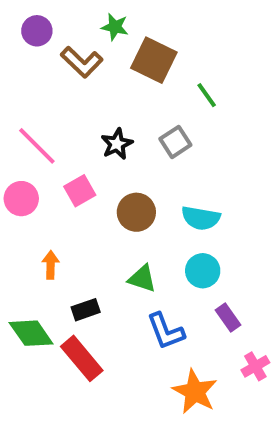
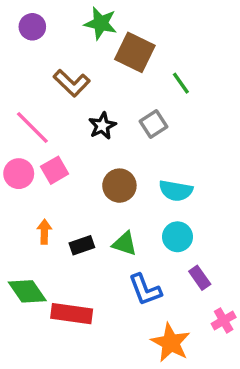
green star: (115, 27) -> (101, 23), size x1.4
brown L-shape: (82, 62) -> (72, 83), moved
pink square: (80, 191) -> (55, 170), moved
black rectangle: (86, 310) -> (82, 245), moved
red rectangle: (82, 358) -> (72, 314), turned -42

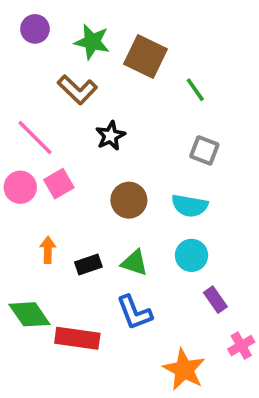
green star: (101, 23) -> (92, 42), moved
gray square: (154, 124) -> (204, 150), moved, turned -36
blue L-shape: (145, 290) -> (134, 312), moved

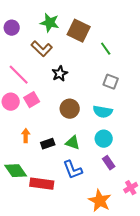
purple circle: (35, 29) -> (12, 28), moved
purple rectangle: (215, 300) -> (109, 163), moved

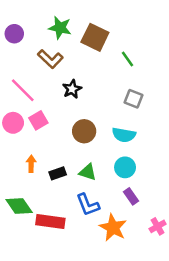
orange star: (100, 201) -> (113, 228), moved

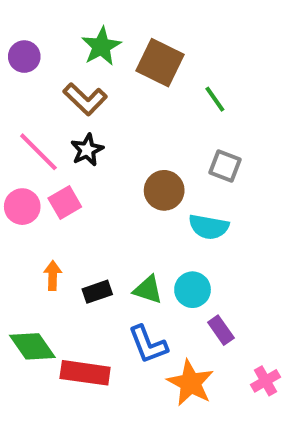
green star: (60, 28) -> (101, 46), turned 30
black star: (72, 89) -> (87, 150), moved
brown circle: (84, 131) -> (164, 190), moved
cyan circle: (125, 167) -> (193, 290), moved

